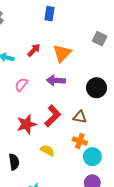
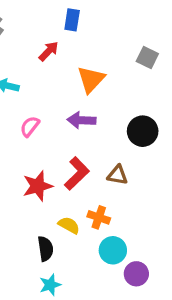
red arrow: (34, 50) -> (49, 51), moved
orange cross: (80, 141) -> (99, 217), moved
cyan circle: (92, 157) -> (113, 250), moved
black semicircle: (14, 162) -> (45, 249), moved

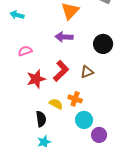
pink semicircle: (30, 126) -> (25, 51), moved, turned 32
brown triangle: (118, 175) -> (87, 72), turned -32

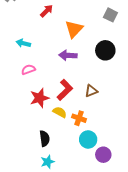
cyan arrow: (17, 15) -> (23, 43), moved
black circle: (103, 44) -> (105, 50), moved
yellow semicircle: (56, 104) -> (60, 112), moved

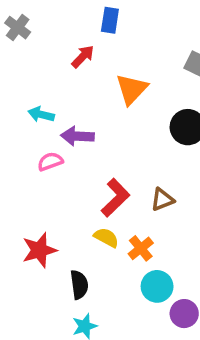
purple arrow: (68, 55) -> (77, 136), moved
red star: (40, 98) -> (39, 250), moved
orange cross: (79, 118) -> (141, 248), turned 32

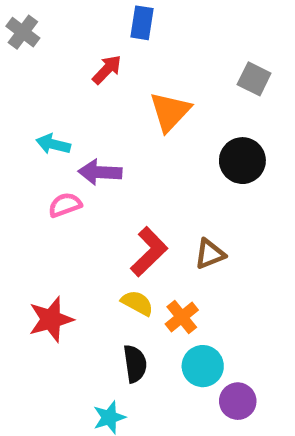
black semicircle: (79, 285) -> (135, 364), moved

